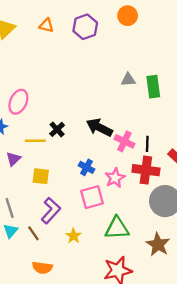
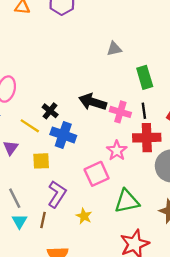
green rectangle: (153, 87) -> (145, 77), moved
yellow line: (35, 141) -> (30, 126), turned 42
blue cross: (86, 167) -> (63, 135), moved, size x1.5
brown line: (33, 233) -> (43, 220), turned 56

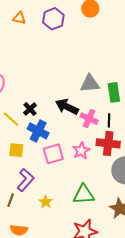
gray triangle: (114, 49) -> (90, 84), moved, size x1.5
pink square: (97, 174) -> (53, 154), moved

